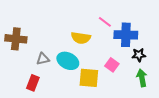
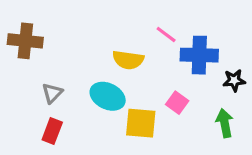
brown cross: (16, 39) -> (25, 41), moved
black star: (139, 55) -> (234, 80), moved
gray triangle: (43, 59) -> (52, 93), moved, turned -32

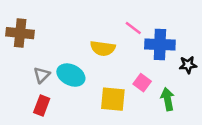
cyan ellipse: (108, 96) -> (71, 75), moved
green arrow: (225, 123) -> (168, 99), moved

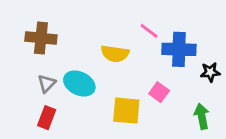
brown cross: (20, 33) -> (41, 38), moved
green arrow: (168, 99) -> (202, 116), moved

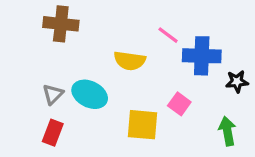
brown cross: (41, 38) -> (61, 24), moved

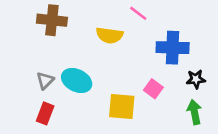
pink line: (168, 35) -> (138, 13), moved
yellow semicircle: (130, 61) -> (109, 35), moved
black star: (237, 81) -> (196, 79), moved

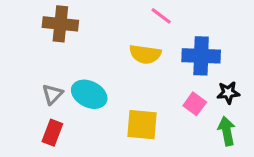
yellow semicircle: (109, 35) -> (145, 54), moved
pink square: (153, 89) -> (195, 104), moved

